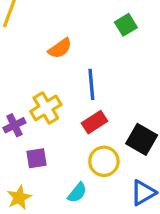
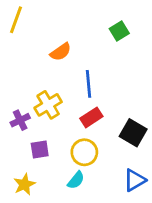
yellow circle: (104, 161) -> (84, 152), moved

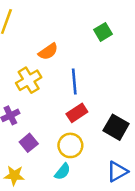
yellow cross: (48, 105) -> (29, 80), moved
purple square: (40, 149) -> (29, 143), turned -30
yellow star: (24, 184) -> (14, 175), turned 30

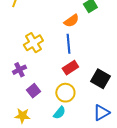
orange semicircle: (48, 52) -> (71, 21), moved

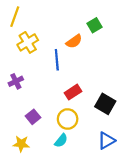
yellow cross: (33, 43) -> (28, 42), moved
blue line: (68, 44) -> (57, 60), moved
purple cross: (19, 70) -> (16, 81), moved

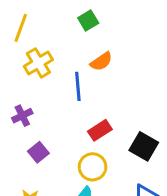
green square: (95, 25) -> (88, 20), moved
purple square: (33, 117) -> (38, 152), moved

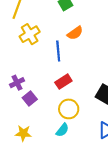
purple cross: (22, 116) -> (17, 83), moved
red rectangle: (100, 130) -> (63, 82), moved

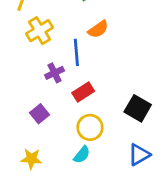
purple cross: (17, 83) -> (55, 73), moved

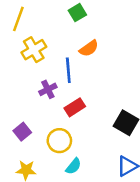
purple square: (40, 114) -> (22, 132), moved
yellow circle: (90, 127) -> (59, 141), moved

